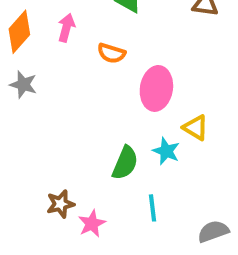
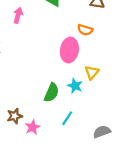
orange semicircle: (111, 53) -> (85, 30), moved
yellow triangle: (196, 128) -> (92, 72), turned 40
cyan line: (152, 208) -> (67, 118), turned 40

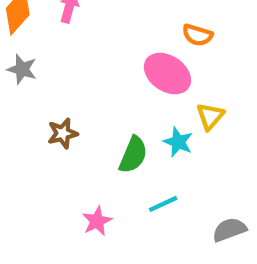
pink ellipse: (69, 50) -> (167, 74), turned -65
brown star: (15, 116) -> (63, 133), moved
cyan line: (67, 118) -> (163, 204), turned 32

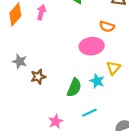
gray star: (22, 69) -> (20, 61), moved
pink ellipse: (167, 74) -> (92, 46), turned -40

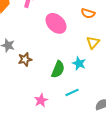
pink ellipse: (92, 46) -> (56, 23), moved, turned 50
yellow triangle: (113, 68) -> (93, 42), moved

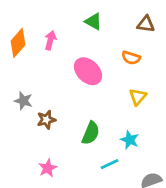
cyan star: (79, 63) -> (130, 140), moved
pink star: (41, 100) -> (48, 168), moved

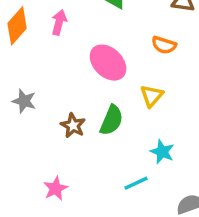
yellow triangle: (138, 97) -> (152, 96), moved
brown star: (46, 120) -> (73, 125), moved, turned -30
green semicircle: (91, 133) -> (111, 120), moved

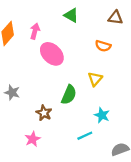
pink ellipse: (108, 63) -> (52, 54), moved
gray star: (24, 101) -> (12, 92), moved
brown star: (73, 125) -> (44, 113), moved

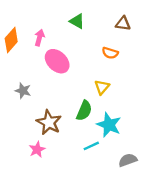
gray star: (12, 92) -> (23, 91), moved
green semicircle: (69, 95) -> (84, 111), moved
brown star: (44, 113) -> (49, 122), size x1.5
cyan star: (102, 115) -> (109, 125), size x1.5

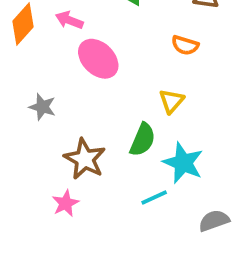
pink arrow: (39, 38) -> (69, 20), turned -84

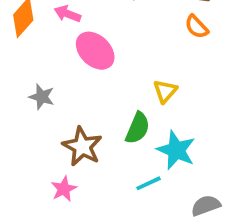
orange semicircle: (185, 45) -> (196, 27), moved, turned 30

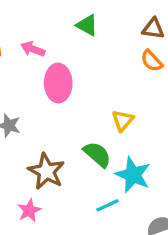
pink ellipse: (95, 51) -> (58, 83), turned 45
green semicircle: (138, 128) -> (97, 154), turned -72

